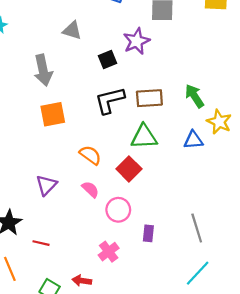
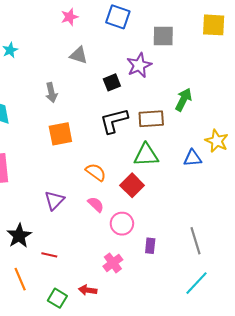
gray arrow: (43, 70) -> (51, 93), size x0.7
green arrow: (194, 96) -> (183, 100), moved, turned 60

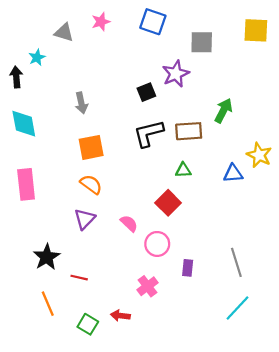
gray triangle: (79, 55) -> (64, 33), moved
green triangle: (146, 155) -> (183, 170), size x0.6
orange semicircle: (96, 172) -> (91, 184), moved

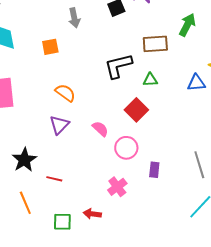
gray arrow: (81, 103) -> (74, 18), moved
black L-shape: (149, 133) -> (118, 66), moved
orange square: (91, 147) -> (50, 47), moved, size x0.7
green square: (88, 324) -> (62, 222), turned -30

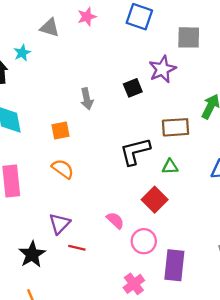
orange semicircle: (65, 93) -> (63, 169), moved
purple triangle: (59, 125) -> (59, 224), moved
purple rectangle: (154, 170) -> (174, 265), size x1.8
red line: (54, 179) -> (77, 248), moved

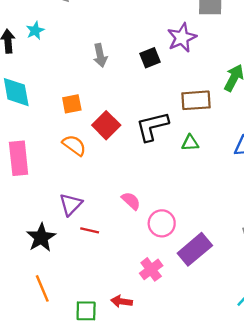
cyan star: (22, 53) -> (35, 31), moved
gray arrow: (87, 99) -> (100, 55), moved
red square: (155, 200) -> (106, 125), moved
purple rectangle: (174, 265) -> (195, 249), turned 44

